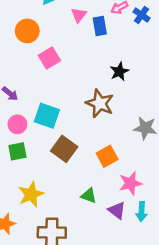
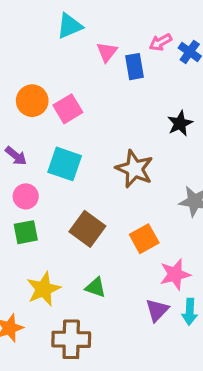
orange circle: (27, 31) -> (32, 101), moved
black star: (119, 72) -> (180, 123), moved
cyan square: (47, 116) -> (65, 164), moved
green triangle: (89, 196) -> (96, 287), moved
purple triangle: (117, 210) -> (157, 310), turned 36

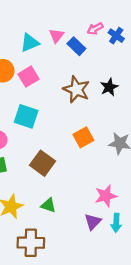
cyan triangle: (70, 26) -> (30, 43), moved
blue rectangle: (134, 67) -> (76, 46), turned -36
brown star: (134, 169) -> (76, 89), moved
orange square: (144, 239) -> (83, 137), moved

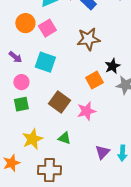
black star: (109, 87) -> (112, 66), moved
brown star: (76, 89) -> (88, 39), turned -30
pink star: (106, 196) -> (86, 111), moved

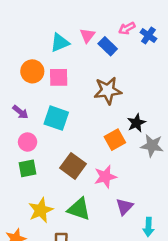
pink square: (47, 28) -> (59, 77), turned 30
green triangle: (64, 138) -> (79, 209), size x1.5
purple triangle: (102, 152) -> (124, 207), moved

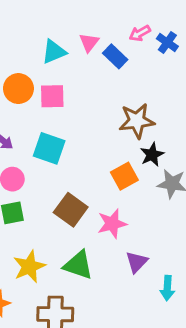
brown star: (108, 91) -> (137, 121), moved

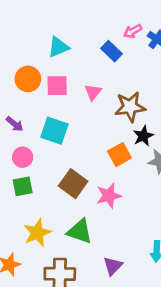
pink triangle: (89, 42) -> (93, 92), moved
purple triangle: (137, 262) -> (113, 266), moved

